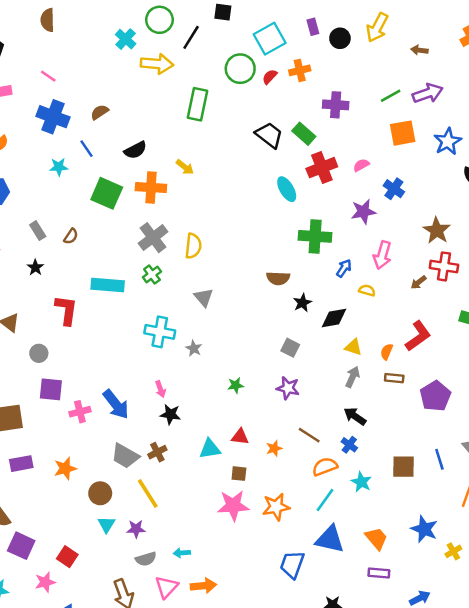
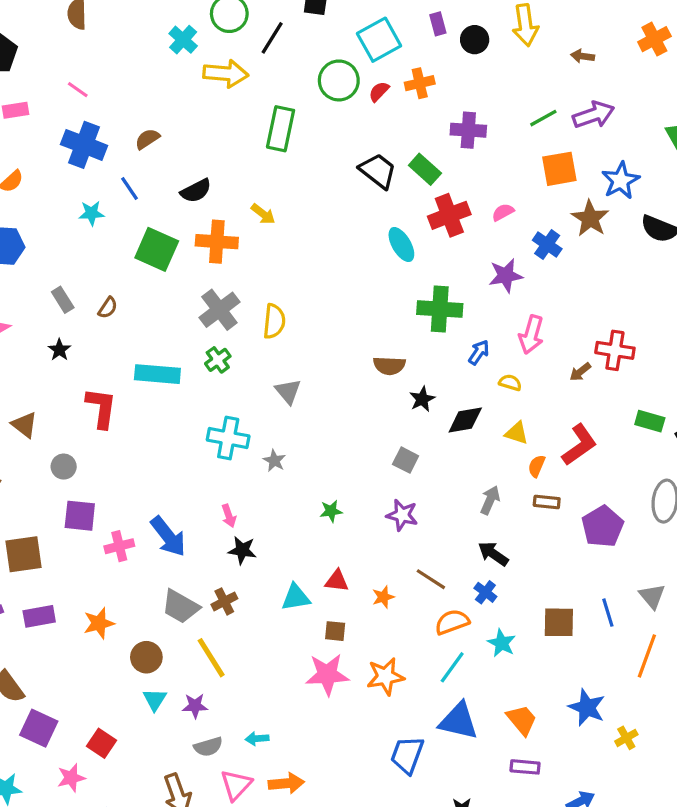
yellow arrow: (377, 27) -> (525, 25), turned -36
brown star: (437, 231) -> (590, 218), moved
yellow triangle: (353, 347) -> (517, 433), moved

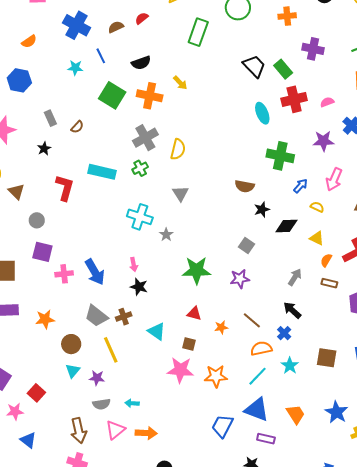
red semicircle: (379, 92) -> (142, 18), moved
green star: (331, 511) -> (197, 270), size x2.0
purple star: (402, 515) -> (240, 279), turned -30
cyan triangle: (296, 597) -> (157, 331), moved, turned 36
purple rectangle: (525, 767) -> (266, 439), moved

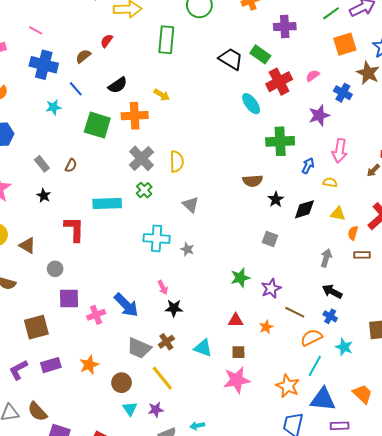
green star: (197, 270) -> (240, 278), moved, size x0.7
purple star: (240, 279) -> (271, 288), moved
orange star: (216, 376) -> (288, 386), moved, turned -30

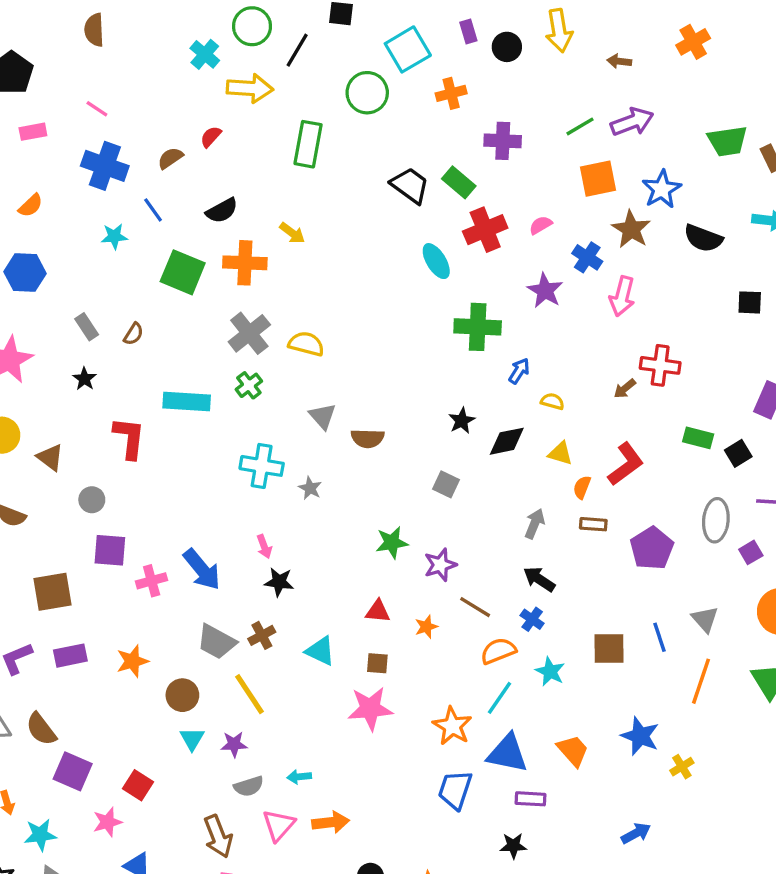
purple star: (319, 115) -> (545, 291), turned -30
pink arrow: (340, 151) -> (622, 296), moved
yellow semicircle: (177, 162) -> (306, 344), turned -80
brown semicircle: (253, 181) -> (368, 438), moved

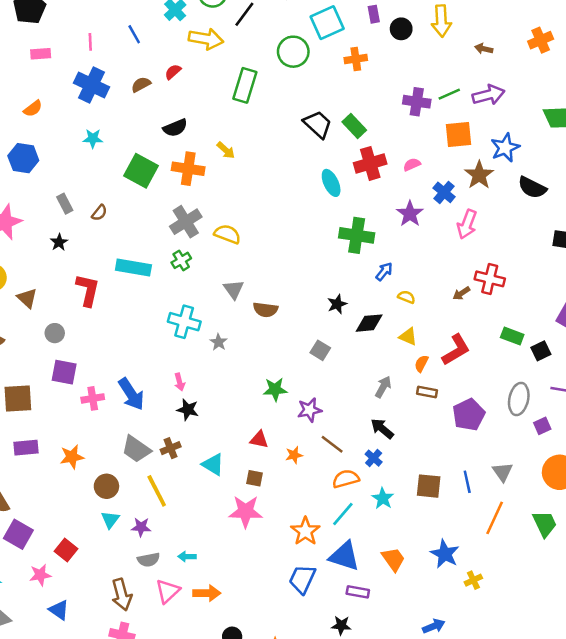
pink line: (97, 109) -> (90, 42), turned 48
purple cross: (503, 141) -> (417, 102), moved
blue line: (153, 210) -> (134, 34), moved

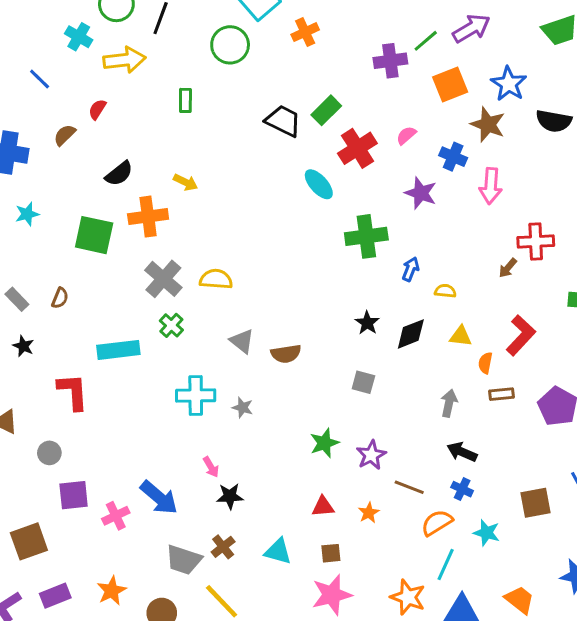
green rectangle: (245, 85) -> (185, 100), size x0.6
green rectangle: (354, 126) -> (326, 110), turned -75

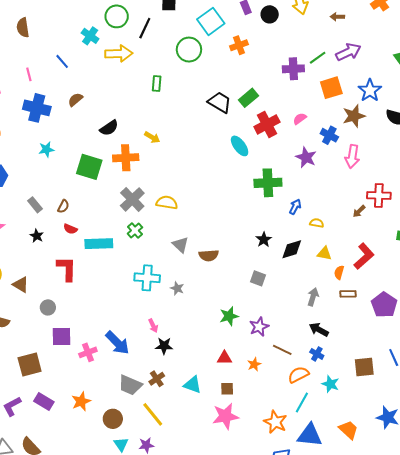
red semicircle: (97, 109) -> (70, 229), moved, turned -104
brown star: (488, 124) -> (354, 116), turned 30
purple rectangle: (55, 596) -> (44, 402), turned 48

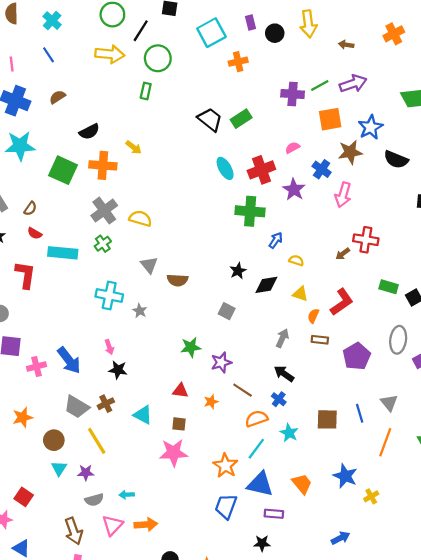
cyan cross: (90, 36) -> (52, 21), moved
green circle: (189, 50) -> (158, 58), moved
red cross: (267, 124) -> (261, 170), moved
cyan star: (46, 149) -> (20, 146), size x1.8

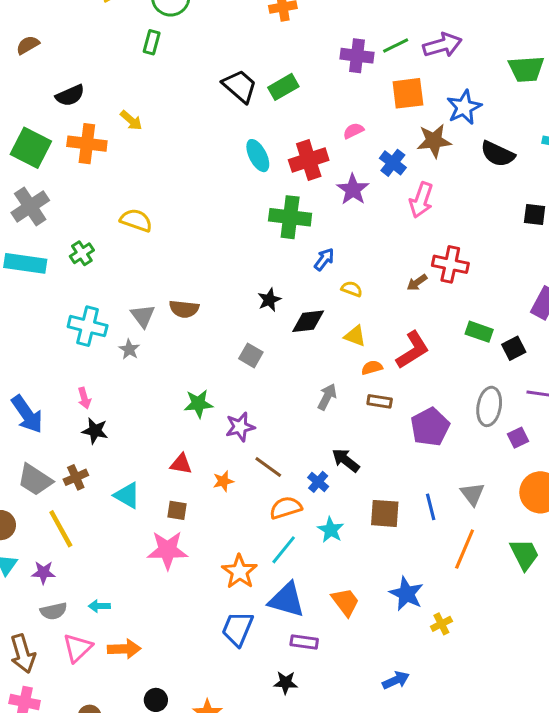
gray cross: (104, 211) -> (30, 206), moved
gray triangle: (149, 265) -> (143, 316), moved
orange semicircle: (313, 316) -> (372, 368), turned 48
black arrow: (284, 374) -> (346, 460), moved

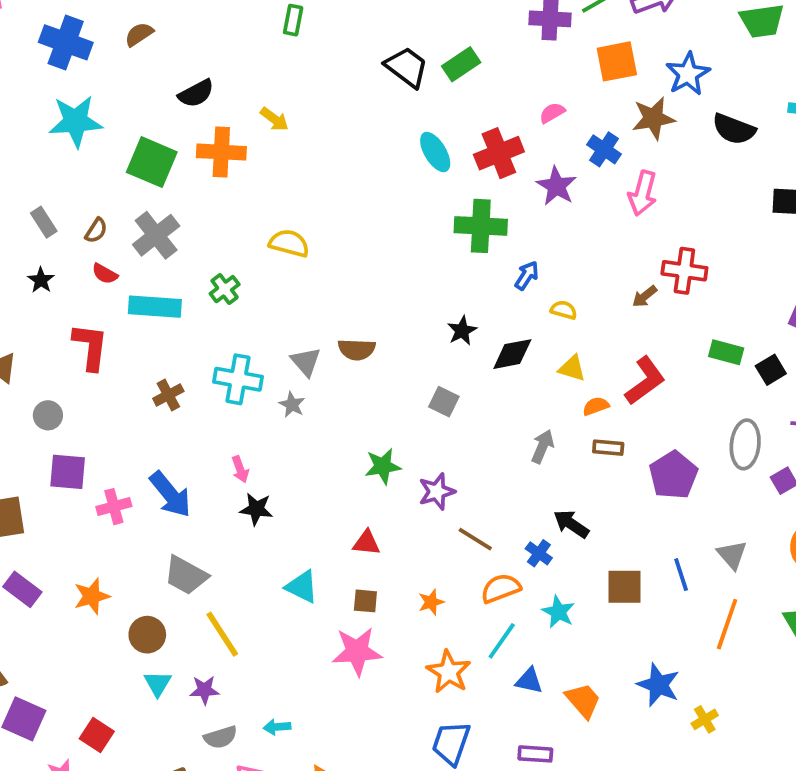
brown cross: (76, 477) -> (168, 395), moved
orange star: (223, 481) -> (431, 602), moved
blue triangle: (287, 600) -> (529, 681), moved, size x0.6

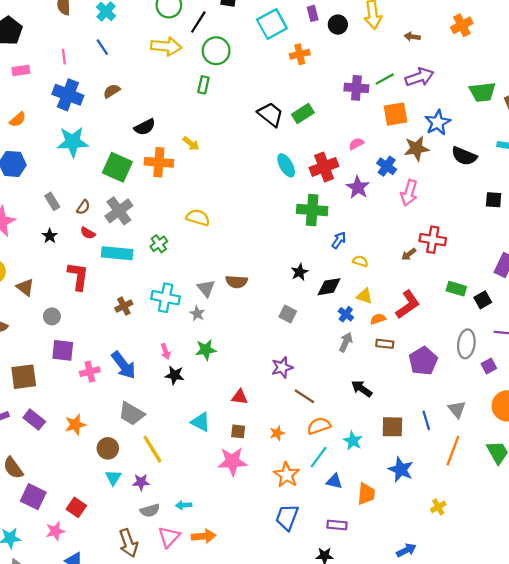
green star: (383, 466) -> (206, 350), moved
blue cross: (539, 553) -> (346, 314), moved
blue star: (658, 685) -> (401, 470), moved
orange trapezoid: (583, 700) -> (366, 494), turned 45

